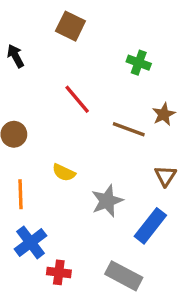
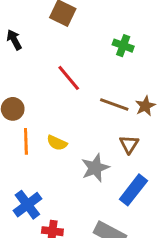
brown star: (164, 114) -> (145, 106), moved
brown triangle: (165, 176) -> (129, 144), moved
orange line: (21, 194) -> (26, 141), moved

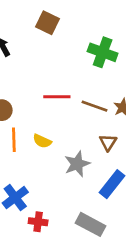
green cross: (123, 46) -> (103, 52), size x1.5
red line: (69, 78) -> (57, 97), moved, turned -50

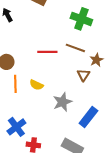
brown line: (95, 106) -> (75, 48), moved
brown triangle: (108, 142) -> (83, 75), moved

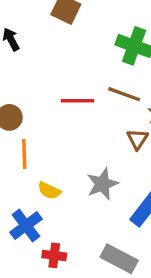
yellow semicircle: (36, 85) -> (49, 191), moved

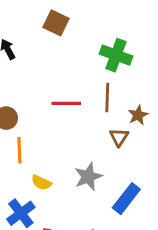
brown line: (124, 94) -> (107, 98), turned 72

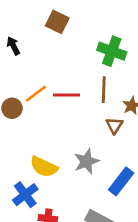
orange line: (19, 150) -> (36, 94), moved, turned 55
yellow semicircle: (41, 182) -> (44, 167), size x1.5

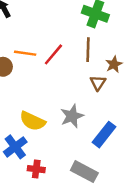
orange line: (36, 94) -> (25, 53), turned 45
red line: (67, 95) -> (53, 54), turned -50

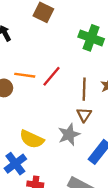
brown line: (88, 50) -> (84, 89), moved
brown triangle: (98, 83) -> (84, 115), moved

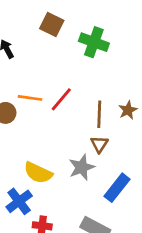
green cross: (91, 38) -> (94, 42), moved

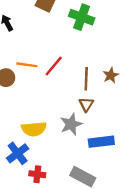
yellow semicircle: (38, 173) -> (34, 129), turned -30
blue rectangle: (117, 188) -> (101, 142), turned 45

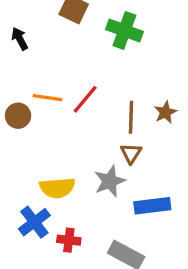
red cross: (37, 174) -> (69, 240), moved

